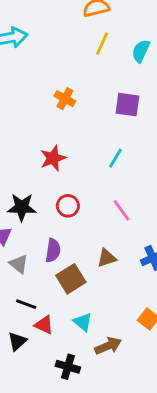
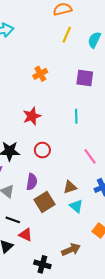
orange cross: (65, 99) -> (40, 74), turned 32
cyan line: (116, 158) -> (76, 116), turned -32
pink line: (121, 210) -> (90, 156), moved
cyan triangle: (83, 322) -> (76, 206), moved

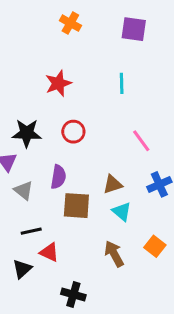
orange cross: (40, 74) -> (70, 23), turned -32
brown square: (45, 202) -> (76, 206), turned 36
black line: (13, 220) -> (31, 231), turned -32
brown arrow: (71, 250) -> (114, 254), moved, turned -96

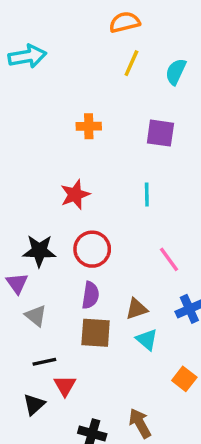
orange cross: (70, 23) -> (89, 126), turned -30
red circle: (73, 132) -> (92, 249), size x1.4
purple semicircle: (58, 177) -> (90, 295), moved
red triangle: (49, 252) -> (65, 386), turned 35
brown arrow: (114, 254) -> (140, 423), moved

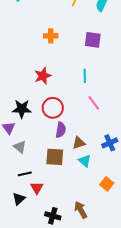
pink line: (169, 259) -> (94, 103), moved
purple semicircle: (90, 295) -> (61, 130), moved

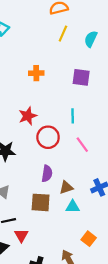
red circle: (53, 108) -> (48, 137), moved
cyan triangle: (85, 161) -> (73, 207), turned -40
orange square: (107, 184) -> (89, 239), moved

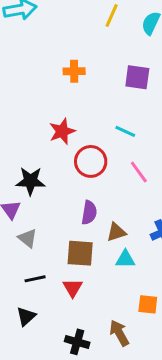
cyan line: (73, 116) -> (125, 131), turned -64
red triangle: (21, 236) -> (73, 288), moved
orange square: (89, 239) -> (148, 304), turned -32

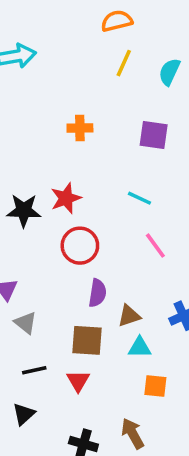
red circle: (91, 161) -> (80, 246), moved
black star: (31, 181) -> (24, 210), moved
orange square: (148, 304) -> (155, 386), moved

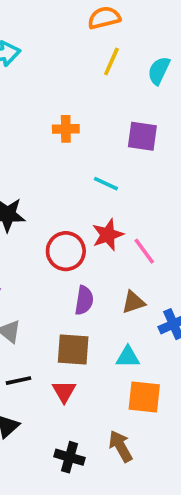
red star: (66, 198) -> (108, 235), moved
cyan line: (140, 198) -> (106, 184), moved
brown triangle: (129, 316) -> (133, 302), moved
orange square: (155, 386) -> (144, 397), size x1.4

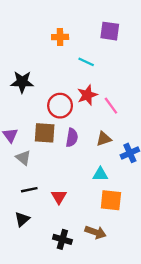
orange cross: (66, 129) -> (60, 37), moved
brown square: (73, 350) -> (45, 133), moved
brown arrow: (121, 446) -> (96, 232), turned 138

